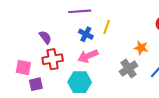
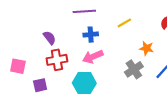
yellow line: (107, 27) -> (124, 23), moved, turned 40
blue cross: (86, 34) -> (91, 35), turned -32
pink square: (23, 68) -> (18, 66), moved

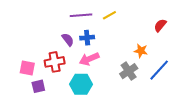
yellow line: (124, 23) -> (109, 15), moved
purple semicircle: (50, 38) -> (68, 40), moved
pink square: (18, 66) -> (27, 68), moved

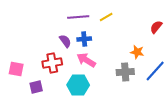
pink arrow: (89, 59) -> (86, 60), turned 54
pink square: (27, 68) -> (16, 69), moved
gray cross: (129, 71) -> (125, 72), turned 30

